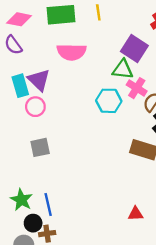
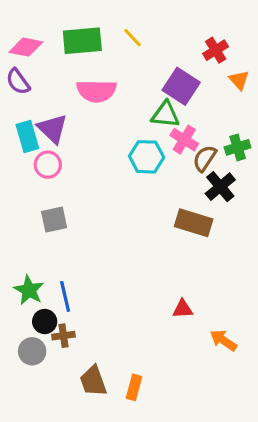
yellow line: (98, 12) -> (132, 38), turned -35

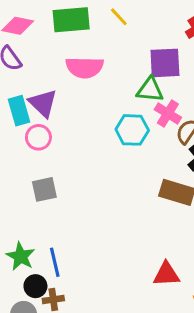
purple square: (181, 86) -> (165, 63), turned -36
red triangle: (183, 309) -> (166, 274), size x1.4

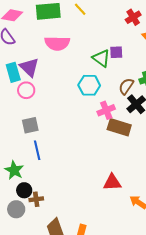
purple square: (165, 63) -> (116, 52), moved, size x0.6
green triangle: (150, 90) -> (101, 58), turned 30
pink cross: (168, 114) -> (106, 110), moved, turned 36
blue line: (55, 262) -> (37, 150), moved

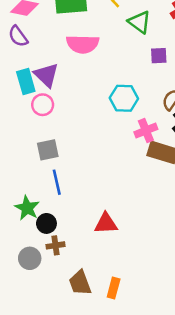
green triangle: (101, 58) -> (139, 22), moved
red triangle: (112, 182) -> (106, 223), moved
black circle: (24, 190) -> (46, 223), moved

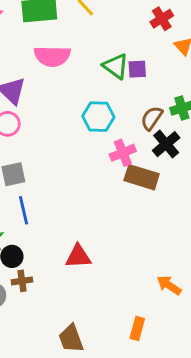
green triangle: (139, 22) -> (116, 66), moved
brown trapezoid: (80, 283) -> (71, 339), moved
orange rectangle: (114, 288) -> (137, 328), moved

